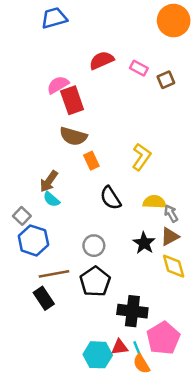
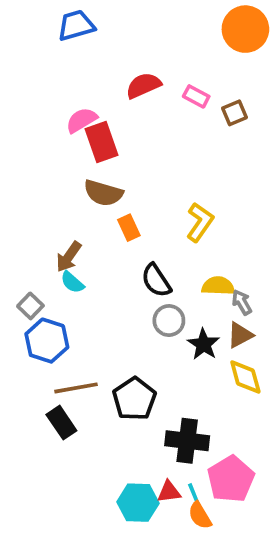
gray circle: (94, 246) -> (169, 321), moved

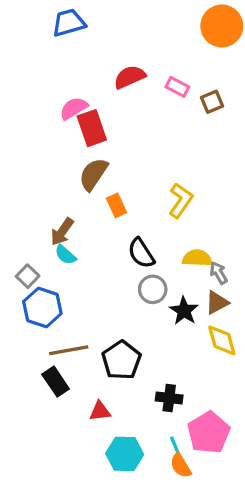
brown semicircle: (103, 193) -> (93, 174), turned 108
black cross: (187, 441) -> (169, 398), size x0.7
red triangle: (169, 492) -> (100, 411), moved

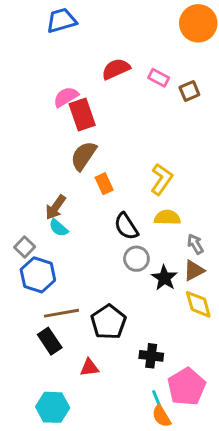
yellow semicircle: (197, 258) -> (167, 218), moved
cyan hexagon: (125, 454) -> (53, 407), moved

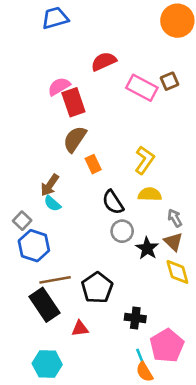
pink rectangle: (159, 78) -> (142, 88), moved, size x1.6
brown triangle: (194, 270) -> (173, 242), turned -48
black rectangle: (50, 341) -> (45, 305), size x1.4

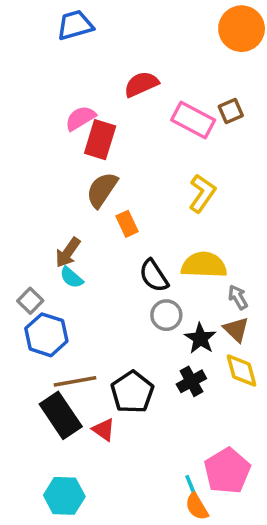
red rectangle: (73, 102) -> (100, 140), turned 36
yellow L-shape: (144, 160) -> (202, 193), moved
yellow semicircle: (150, 194) -> (204, 265), size x1.4
black cross: (135, 318) -> (191, 381), moved, turned -36
red triangle: (80, 329) -> (104, 430), moved, turned 42

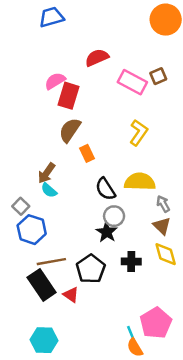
black star: (200, 338) -> (107, 232), moved
black cross: (191, 381) -> (131, 262), turned 30

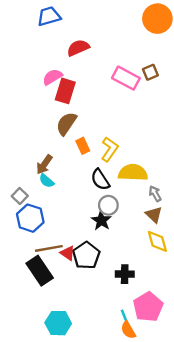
red semicircle: (97, 58) -> (78, 48), moved
yellow L-shape: (139, 133) -> (110, 149), moved
black cross: (131, 262) -> (125, 274), moved
red triangle: (71, 295) -> (68, 253), moved
cyan hexagon: (44, 340) -> (58, 323), moved

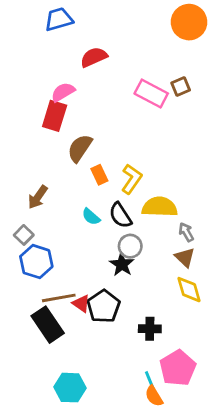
red rectangle: (65, 91) -> (55, 116), moved
brown arrow: (44, 164) -> (38, 197), moved
cyan semicircle: (47, 181) -> (91, 217), moved

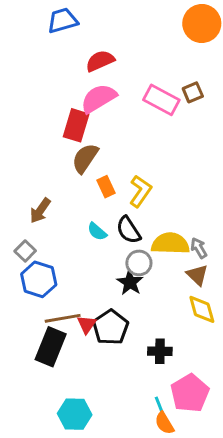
pink semicircle: (63, 92) -> (99, 98), moved, size x1.4
red rectangle: (55, 116) -> (76, 125), moved
yellow semicircle: (160, 207) -> (170, 244), moved
red triangle: (81, 304) -> (87, 324), turned 30
black rectangle: (48, 325) -> (51, 347), turned 56

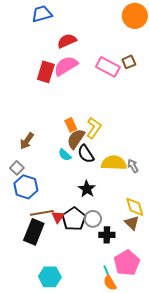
red rectangle: (76, 125) -> (46, 72), moved
brown semicircle: (85, 158) -> (76, 139), moved
gray circle: (139, 263) -> (93, 219), moved
brown triangle: (197, 275) -> (132, 223), moved

